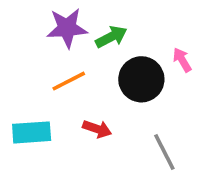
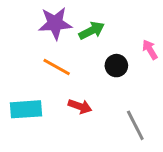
black circle: (141, 79) -> (116, 66), size x0.6
orange line: (69, 81) -> (57, 67), turned 56

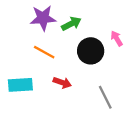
black circle: (116, 66) -> (91, 51), size x1.5

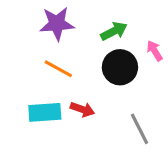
green arrow: (71, 24) -> (114, 31), moved
cyan rectangle: (20, 85) -> (45, 112), moved

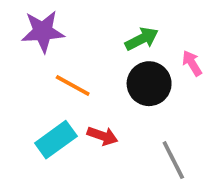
purple star: (57, 24) -> (43, 31), moved
cyan rectangle: (45, 112) -> (56, 140), turned -32

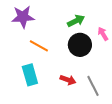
red arrow: (103, 136) -> (68, 80), moved
cyan rectangle: (56, 140) -> (30, 75), turned -70

